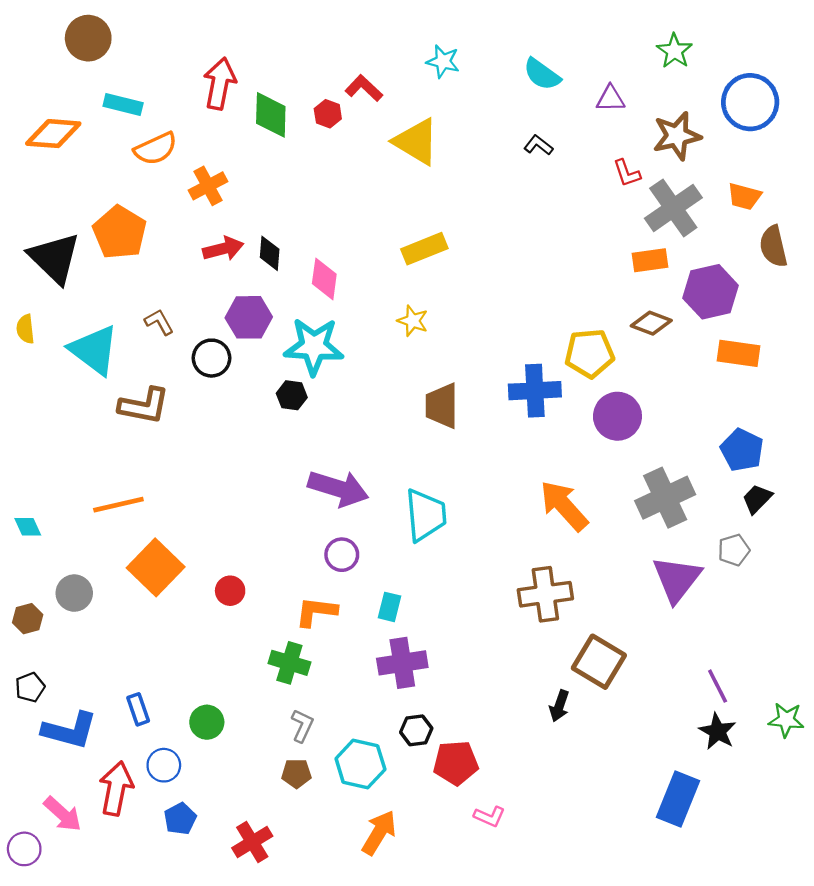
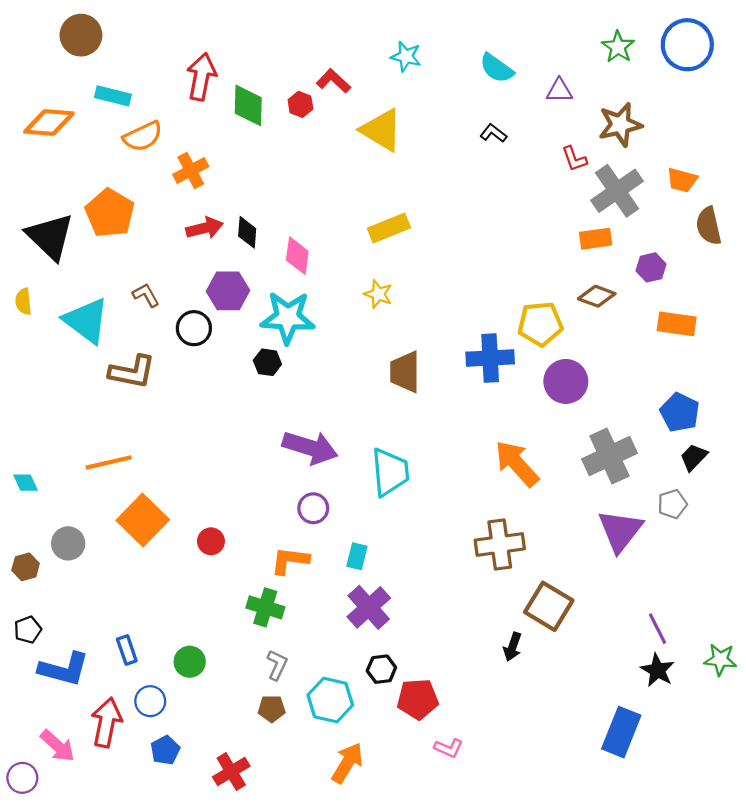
blue circle: (750, 102) -> (687, 45), moved
purple hexagon: (711, 292) -> (651, 267), size x0.6
purple cross: (402, 663) -> (369, 607), turned -33

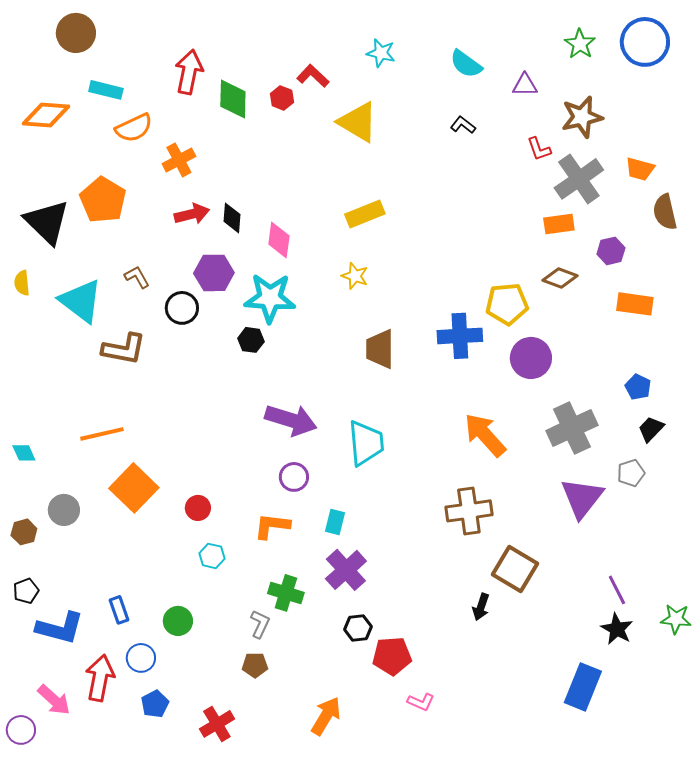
blue pentagon: (680, 412) -> (638, 387), size x0.7
green cross: (265, 607) -> (286, 593), moved
cyan hexagon: (330, 700) -> (212, 556), moved, size x0.6

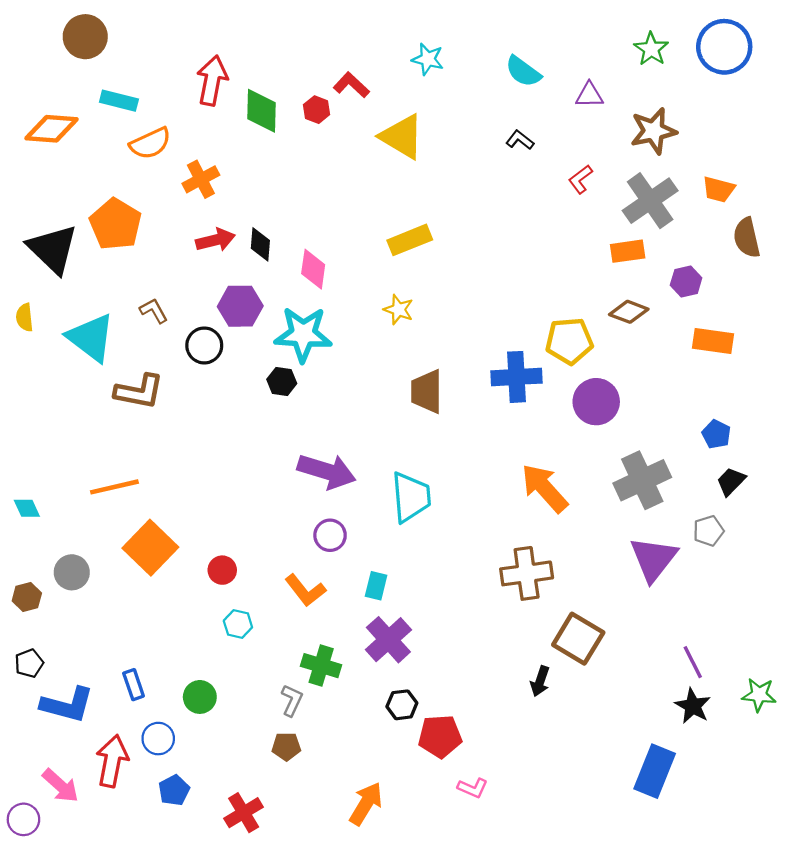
red L-shape: (539, 149) -> (580, 179), moved, turned 72
orange L-shape: (272, 526) -> (305, 590), turned -135

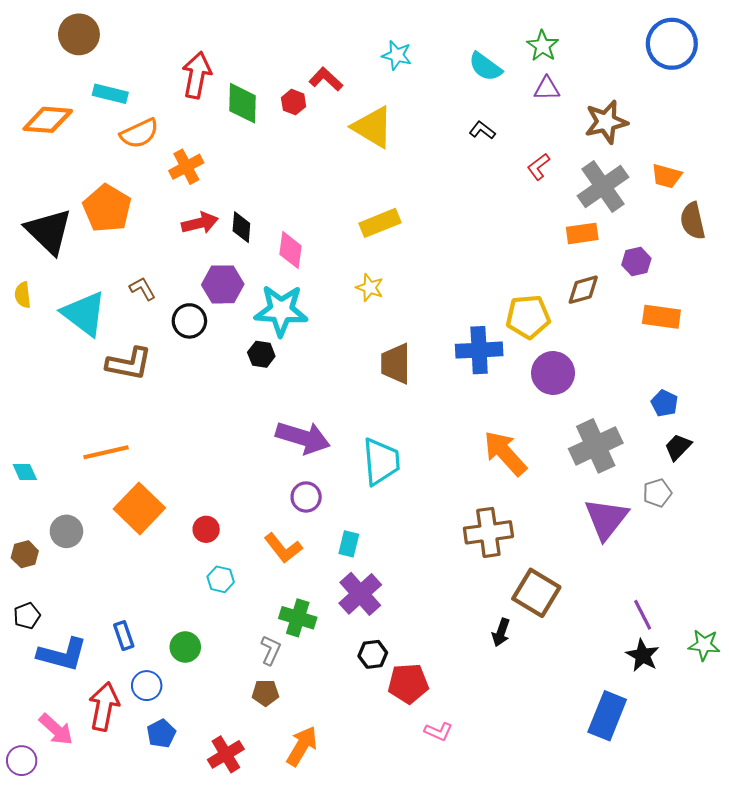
green star: (651, 49) -> (543, 46), moved
brown diamond: (629, 312) -> (583, 290), turned -36
orange arrow: (366, 804) -> (302, 746), moved

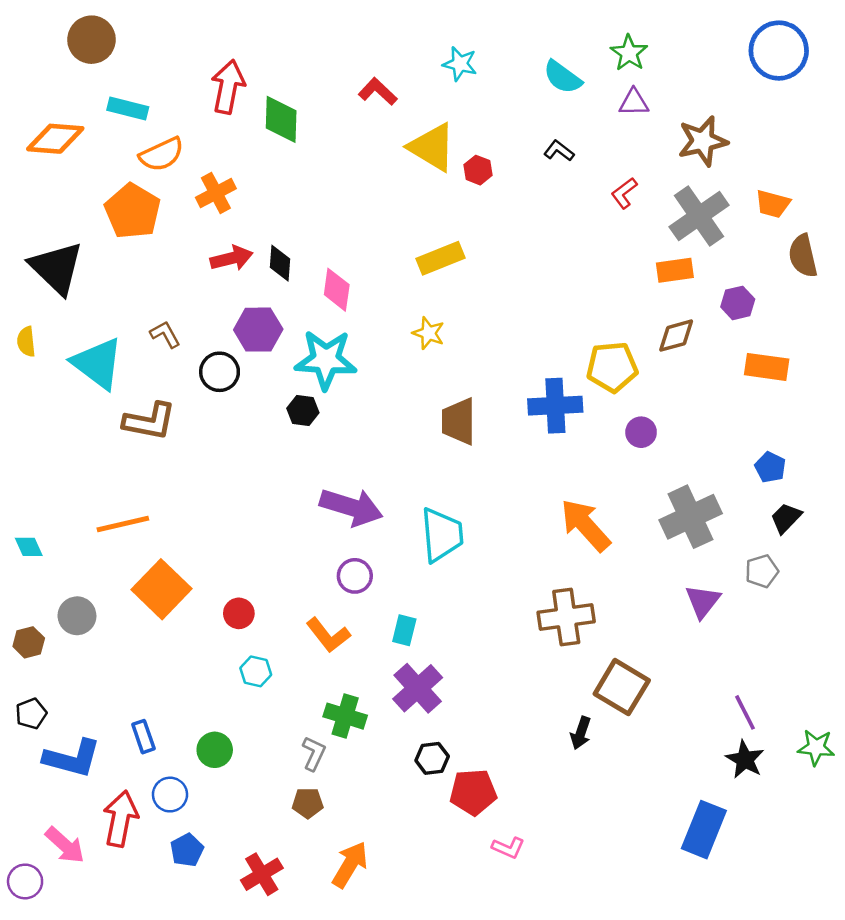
red hexagon: (294, 102) -> (478, 170), moved
orange pentagon: (107, 208) -> (133, 211), moved
purple circle: (553, 373) -> (641, 432), size x0.6
purple triangle: (606, 519) -> (703, 601), size x0.7

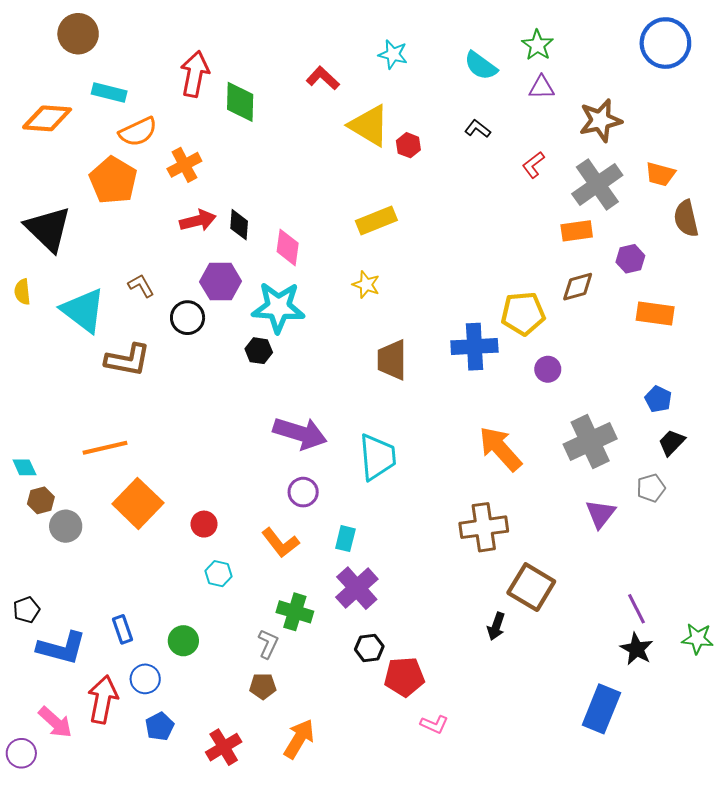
brown hexagon: (29, 642) -> (41, 500), moved

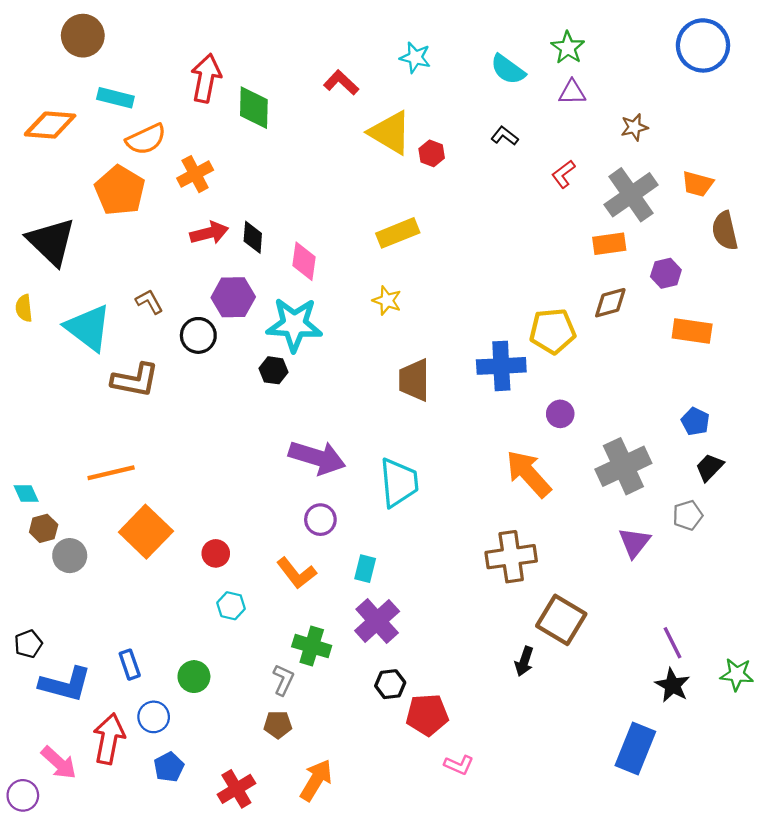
brown star: (600, 120) -> (634, 127), size x0.6
purple circle: (548, 369) -> (560, 414), moved

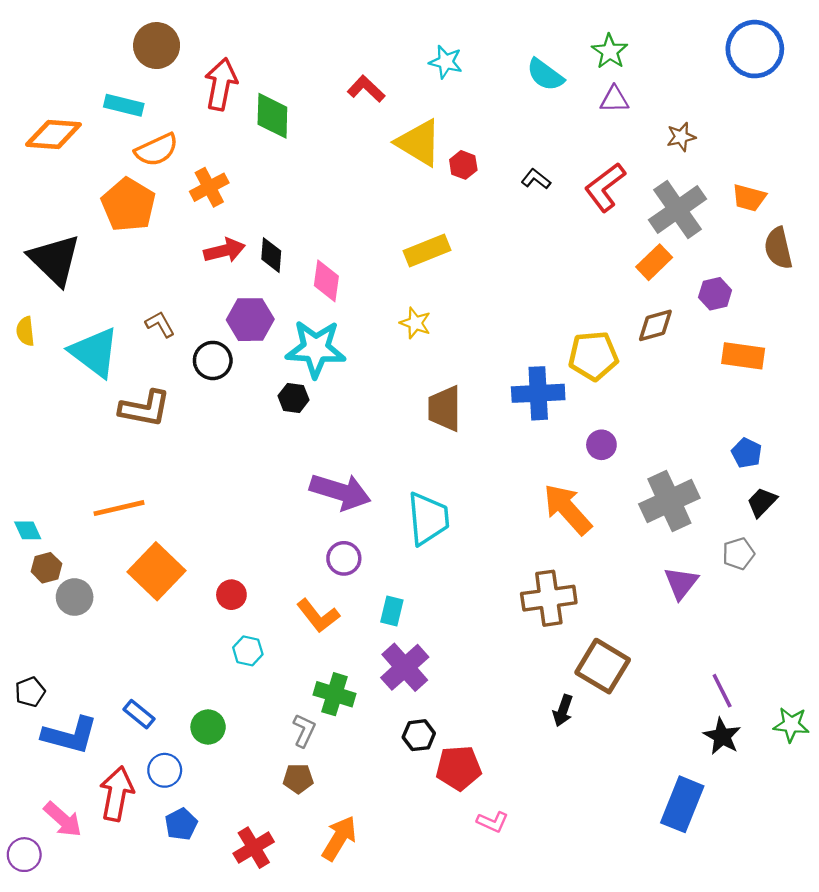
brown circle: (83, 36) -> (157, 46), moved
black L-shape: (505, 136) -> (536, 179), moved
red L-shape: (563, 174) -> (605, 187), size x1.6
orange rectangle: (609, 244) -> (654, 262), turned -36
blue rectangle: (130, 665) -> (139, 714), turned -32

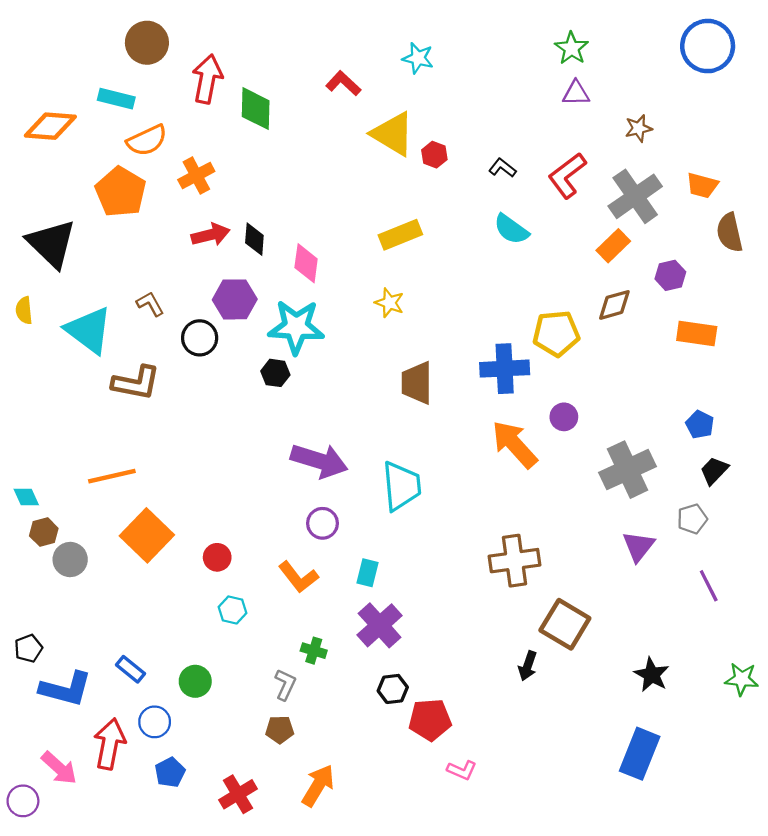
cyan semicircle: (545, 75) -> (511, 229), moved
orange arrow: (568, 509) -> (515, 444), moved
purple line: (722, 691) -> (709, 586), moved
green cross: (334, 694) -> (314, 651), size x0.7
black star: (722, 736) -> (652, 675), moved

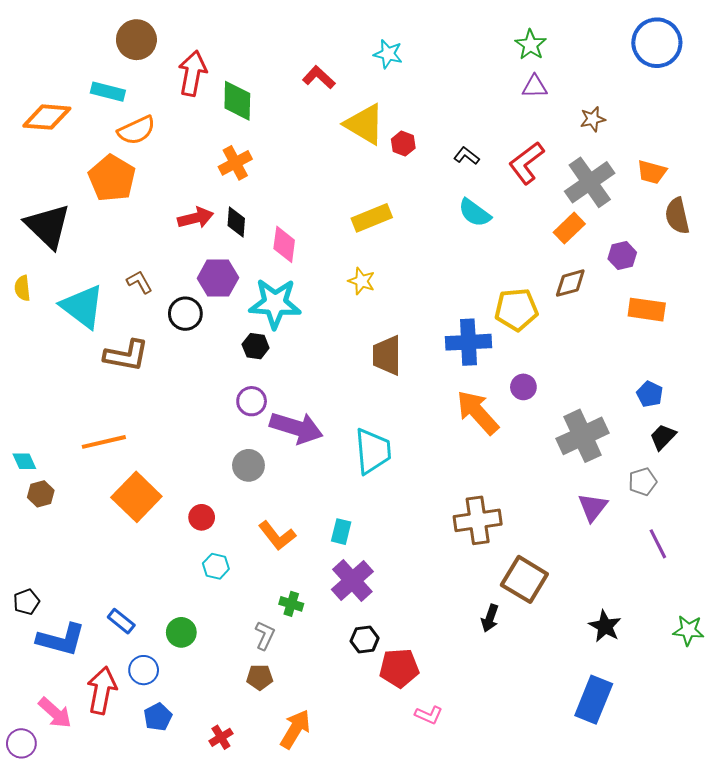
orange cross: (196, 175) -> (235, 163), moved
purple circle: (322, 523) -> (252, 401), moved
gray circle: (70, 560) -> (248, 465), moved
red cross: (238, 794) -> (221, 737), size x0.7

